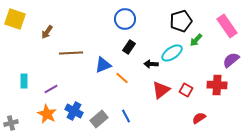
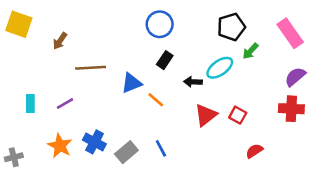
red cross: (217, 85) -> (291, 109), moved
purple line: (51, 89) -> (65, 104), moved

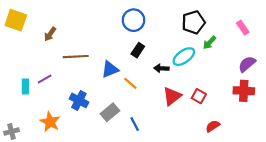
pink rectangle: (290, 33) -> (243, 28), size x0.6
purple line: (65, 104) -> (45, 79), moved
blue cross: (94, 142) -> (79, 100), moved
gray rectangle: (126, 152) -> (110, 112), moved

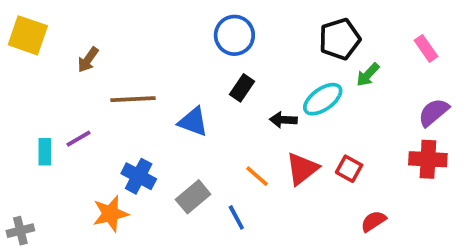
blue triangle: (110, 69) -> (193, 122), turned 42
orange line: (130, 83) -> (257, 176), moved
orange star: (50, 122) -> (110, 214), moved, turned 30

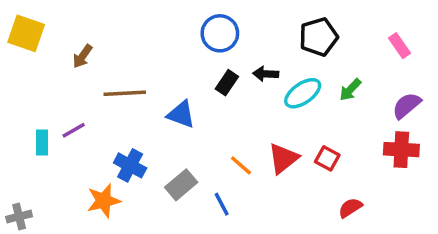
green arrow: (368, 75) -> (350, 90), moved
black arrow: (283, 120) -> (266, 74), moved

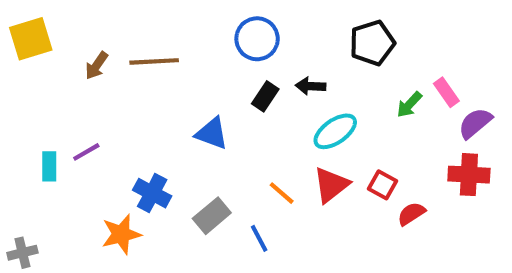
yellow square: (26, 33) -> (31, 39), turned -36
pink rectangle: (400, 46) -> (446, 92), moved
brown line: (125, 93) -> (154, 61), moved
cyan ellipse: (303, 93) -> (335, 131), moved
red semicircle: (350, 208) -> (411, 214), moved

